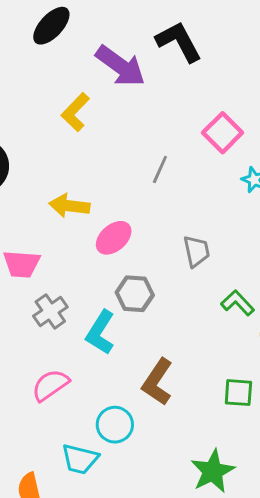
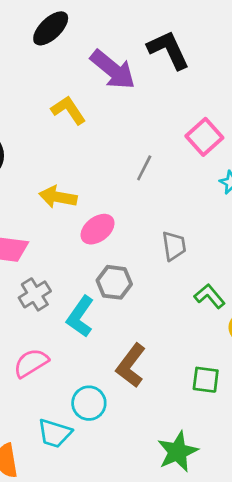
yellow L-shape: (75, 112) -> (68, 110), turned 99

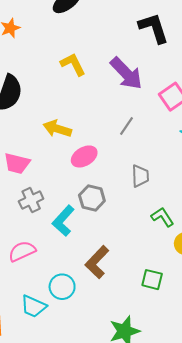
purple arrow: (113, 70) -> (126, 73), moved
gray line: (144, 168) -> (126, 126), moved

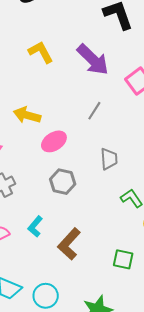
cyan L-shape: (63, 221) -> (35, 227), moved, size x0.7
cyan circle: (62, 287) -> (46, 296), moved

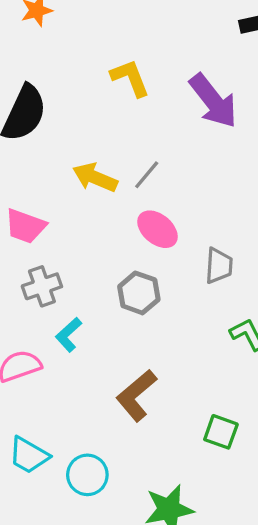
gray line: (94, 111) -> (147, 175), moved
pink ellipse: (54, 141) -> (158, 229), moved, turned 65
cyan L-shape: (35, 227) -> (68, 335), moved

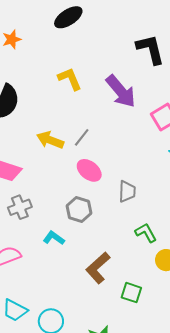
cyan L-shape: (68, 335) -> (54, 238), moved, turned 80
brown L-shape: (136, 395) -> (98, 268), moved

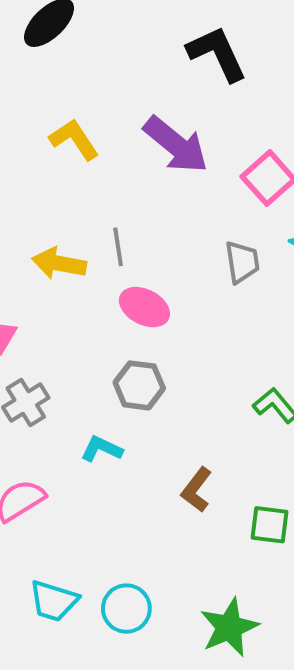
gray line: (82, 137) -> (118, 247), turned -36
gray trapezoid: (127, 192) -> (242, 262), moved
brown L-shape: (98, 268) -> (196, 490), size x0.7

